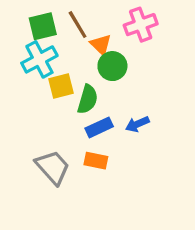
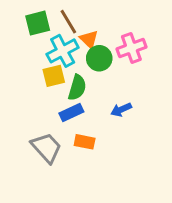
pink cross: (141, 25) -> (131, 48), moved
cyan cross: (39, 59) -> (63, 51), moved
blue rectangle: (99, 127) -> (71, 112), moved

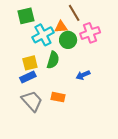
brown line: (68, 22) -> (74, 13), moved
orange triangle: (89, 39) -> (61, 27), turned -48
yellow square: (54, 76) -> (30, 63), moved
blue rectangle: (71, 112) -> (28, 77), moved

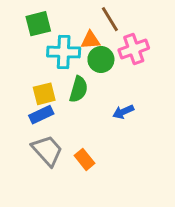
cyan cross: (43, 35) -> (64, 52), turned 30
orange rectangle: (58, 97) -> (85, 159), moved, turned 40

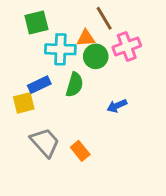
yellow square: (44, 94) -> (24, 103), moved
blue rectangle: (41, 115) -> (39, 85), moved

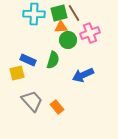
green square: (36, 23) -> (59, 13), moved
cyan cross: (60, 49) -> (34, 14), moved
blue rectangle: (39, 85) -> (28, 60), turned 49
blue arrow: (117, 106) -> (83, 75), size x1.5

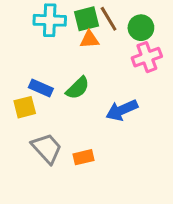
pink cross: (90, 33) -> (147, 57), moved
green circle: (68, 40) -> (141, 28), moved
green semicircle: (53, 60) -> (78, 88), turned 30
orange rectangle: (57, 107) -> (84, 157), turned -64

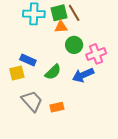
green circle: (141, 28) -> (74, 45), moved
pink cross: (147, 57) -> (96, 54), moved
green semicircle: (78, 88) -> (53, 72), moved

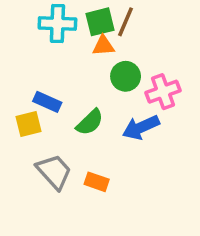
brown line: (74, 13) -> (126, 22), turned 54
orange rectangle: (57, 107) -> (97, 182), turned 32

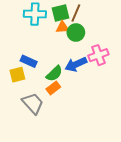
green circle: (126, 76) -> (76, 33), moved
blue arrow: (141, 127) -> (76, 64), moved
orange rectangle: (97, 182) -> (53, 88), moved, turned -56

